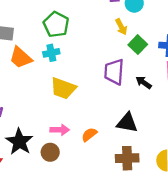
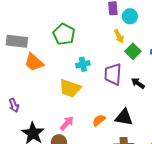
cyan cross: (51, 53) -> (83, 64), moved
pink arrow: (60, 130) -> (67, 123), turned -49
orange semicircle: (89, 135) -> (99, 120), moved

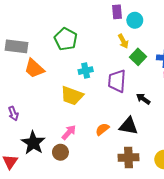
black arrow: (138, 83) -> (143, 99), moved

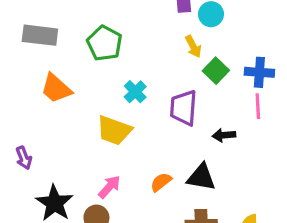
gray rectangle: (16, 46) -> (40, 35), moved
cyan cross: (86, 71) -> (135, 92), turned -32
black arrow: (143, 99) -> (224, 135), turned -40

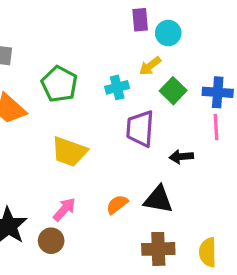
green pentagon: (104, 43) -> (59, 84), moved
yellow arrow: (193, 46) -> (150, 66), turned 80
cyan cross: (135, 92) -> (117, 87), moved, turned 30

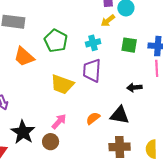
yellow arrow: (150, 66) -> (108, 21), moved
green square: (173, 91) -> (129, 45), turned -35
purple trapezoid: (140, 129) -> (92, 71), moved

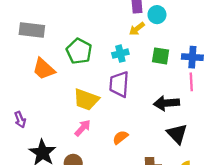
black arrow: (134, 88) -> (166, 103), size x1.5
black triangle: (120, 115) -> (177, 134), moved, turned 36
pink arrow: (59, 121) -> (83, 128), moved

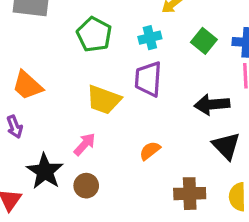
green square: (161, 56) -> (204, 41), turned 30
orange trapezoid: (44, 69) -> (27, 85), moved
pink arrow: (83, 128) -> (85, 144), moved

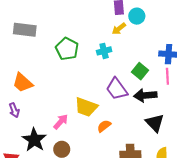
green square: (204, 41) -> (140, 71), moved
purple trapezoid: (148, 79) -> (117, 89), moved, turned -40
yellow trapezoid: (104, 100) -> (86, 107), moved

